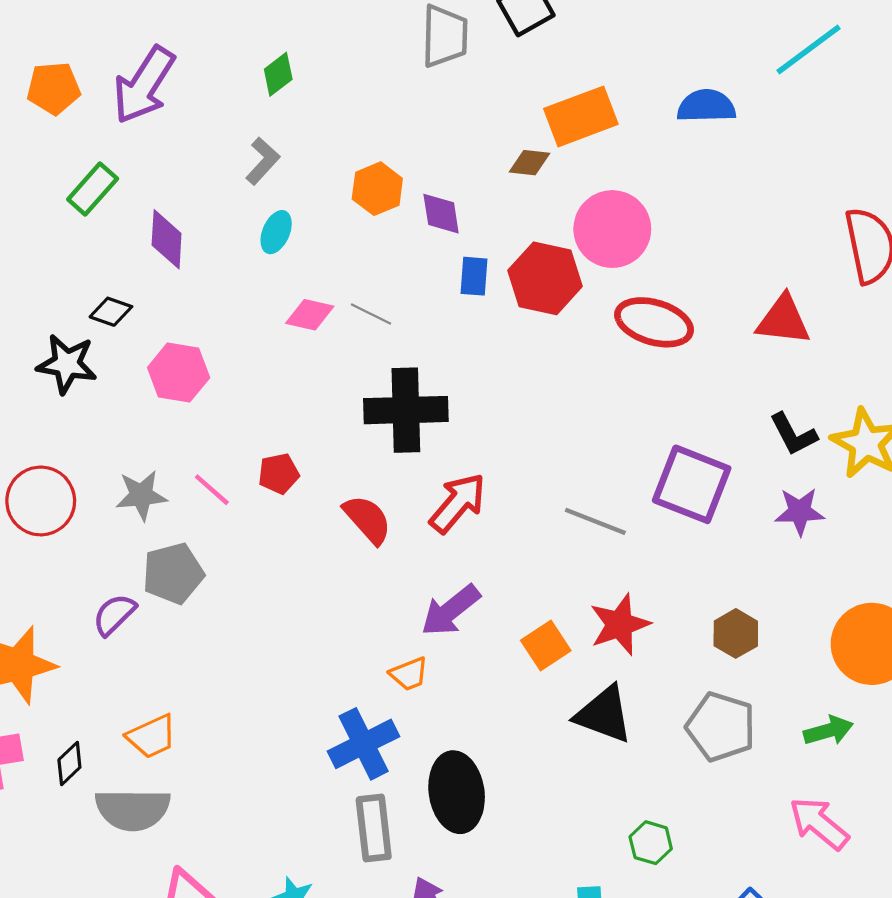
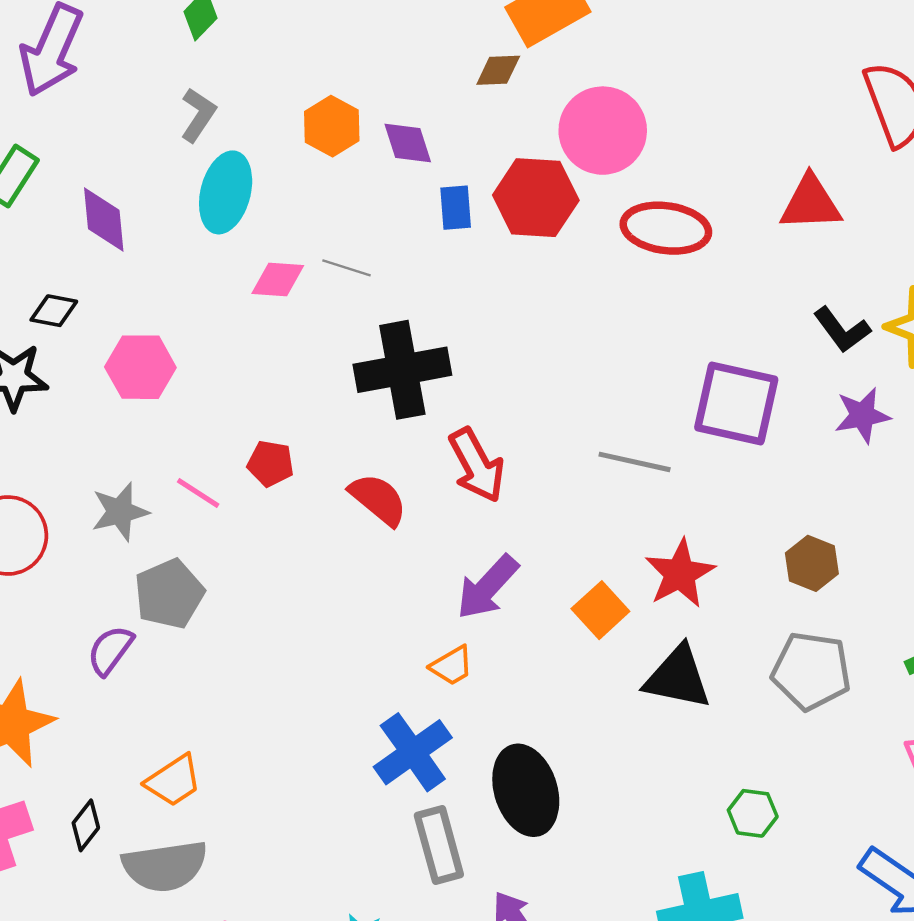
cyan ellipse: (276, 232) -> (226, 192), size x1.6
red pentagon: (279, 474) -> (270, 463), turned 30
red arrow: (458, 503) -> (477, 465), turned 120

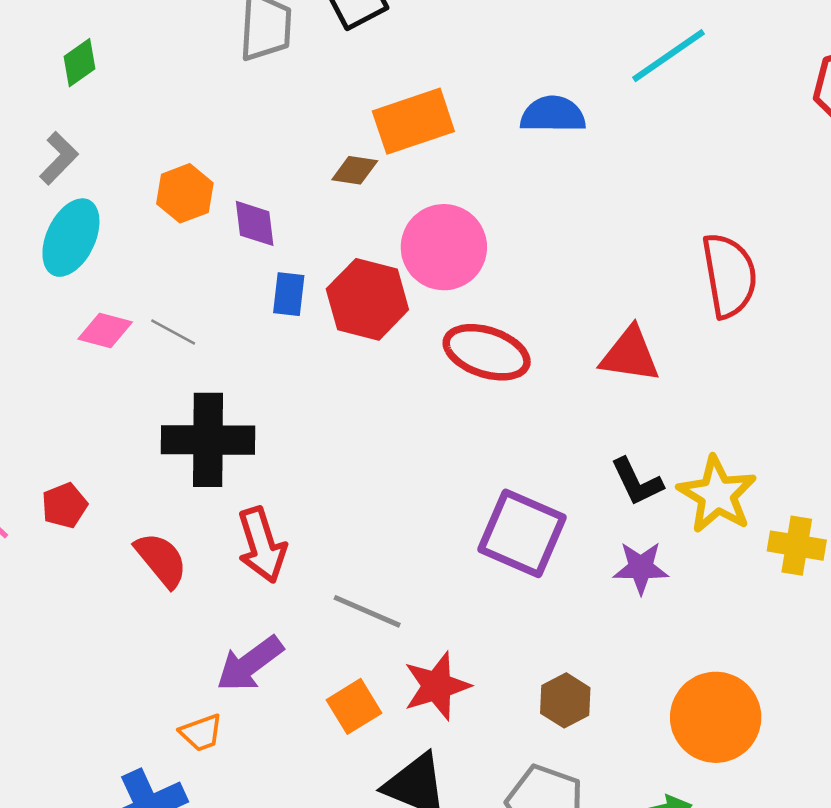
gray line: (635, 462) -> (367, 611), moved
red pentagon: (270, 463) -> (64, 506), turned 30

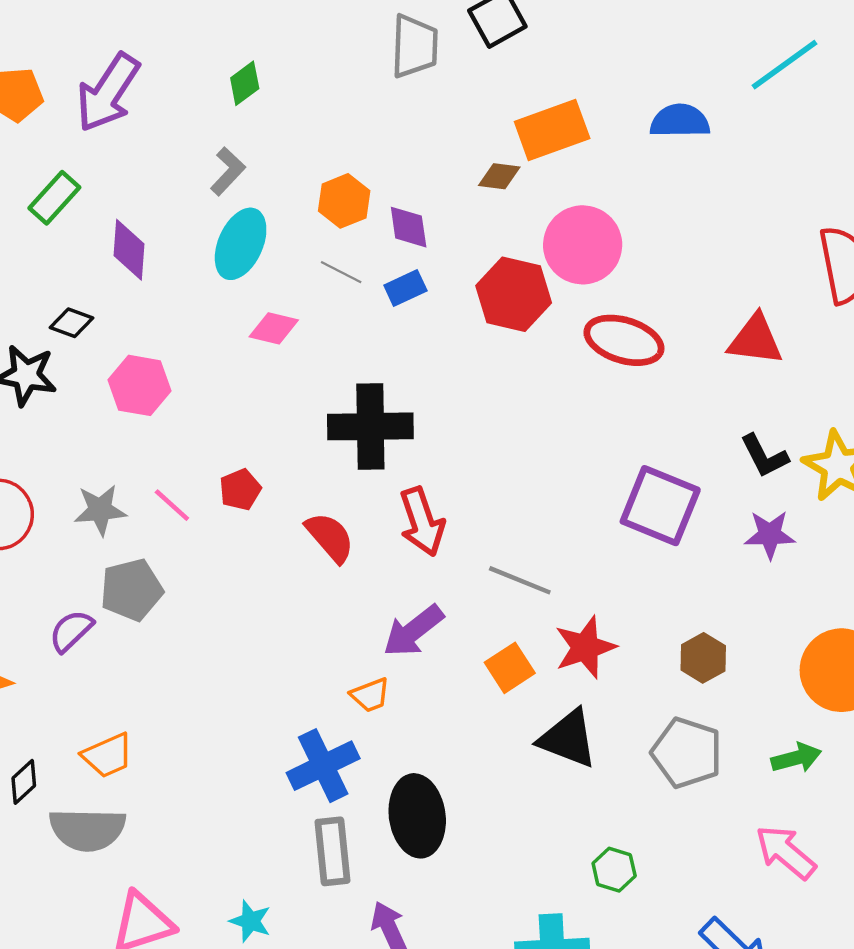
blue rectangle: (289, 294) -> (405, 288), moved, turned 60
gray line: (173, 332) -> (341, 272), moved

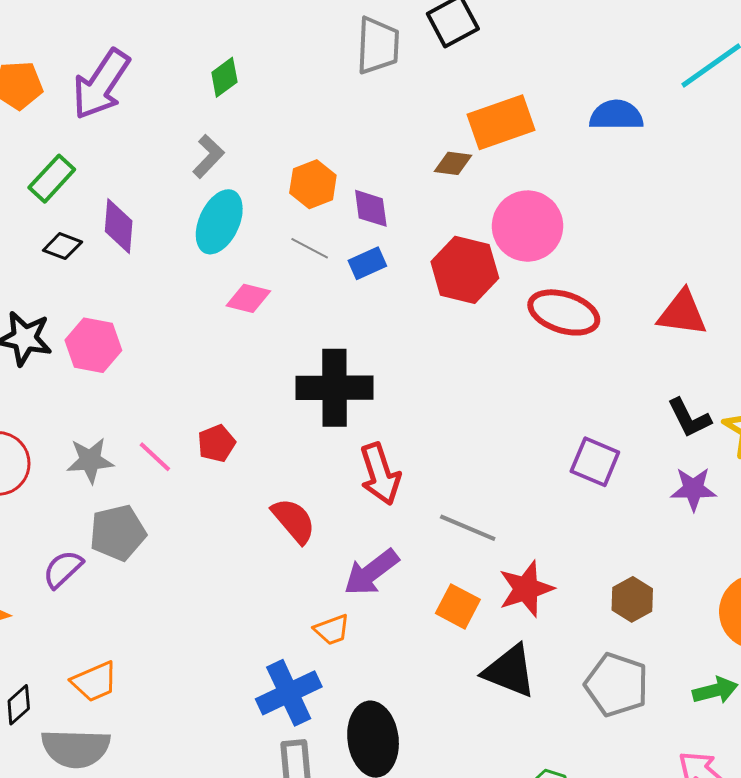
black diamond: (71, 323) -> (62, 246), moved
pink hexagon: (140, 385) -> (93, 345), moved
purple square: (660, 506) -> (595, 462), size x0.7
red semicircle: (330, 537) -> (294, 521), moved
orange square: (510, 668) -> (458, 606), turned -30

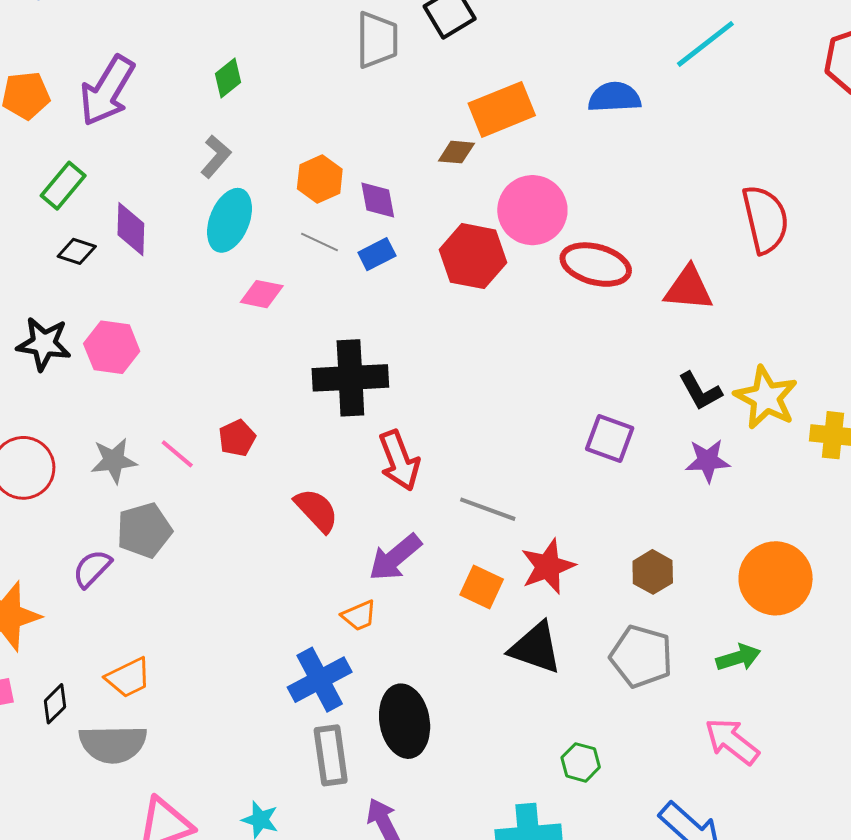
red ellipse: (564, 312) -> (596, 265), moved

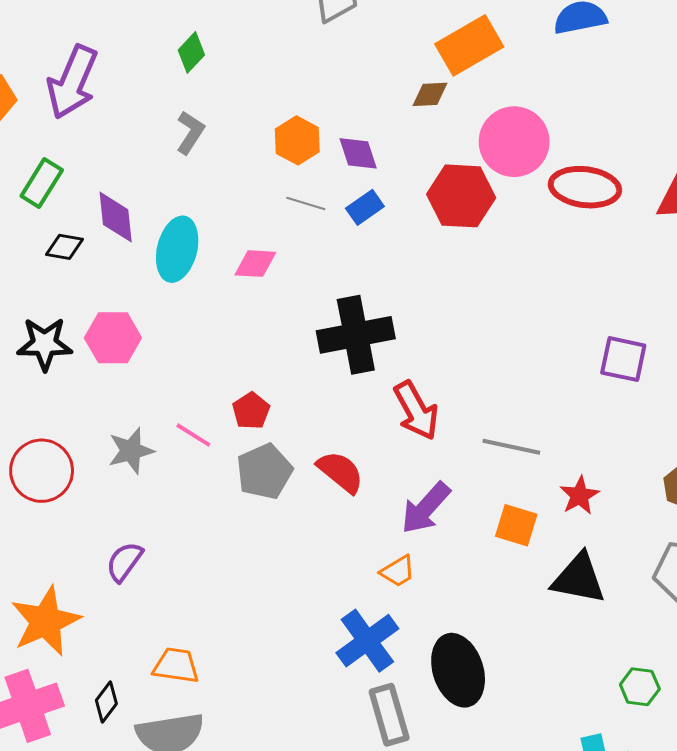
cyan ellipse: (230, 220) -> (177, 249), moved
gray pentagon: (144, 530) -> (264, 471), moved
red star: (548, 566) -> (580, 496), size x0.7
orange trapezoid: (128, 678) -> (176, 666), turned -138

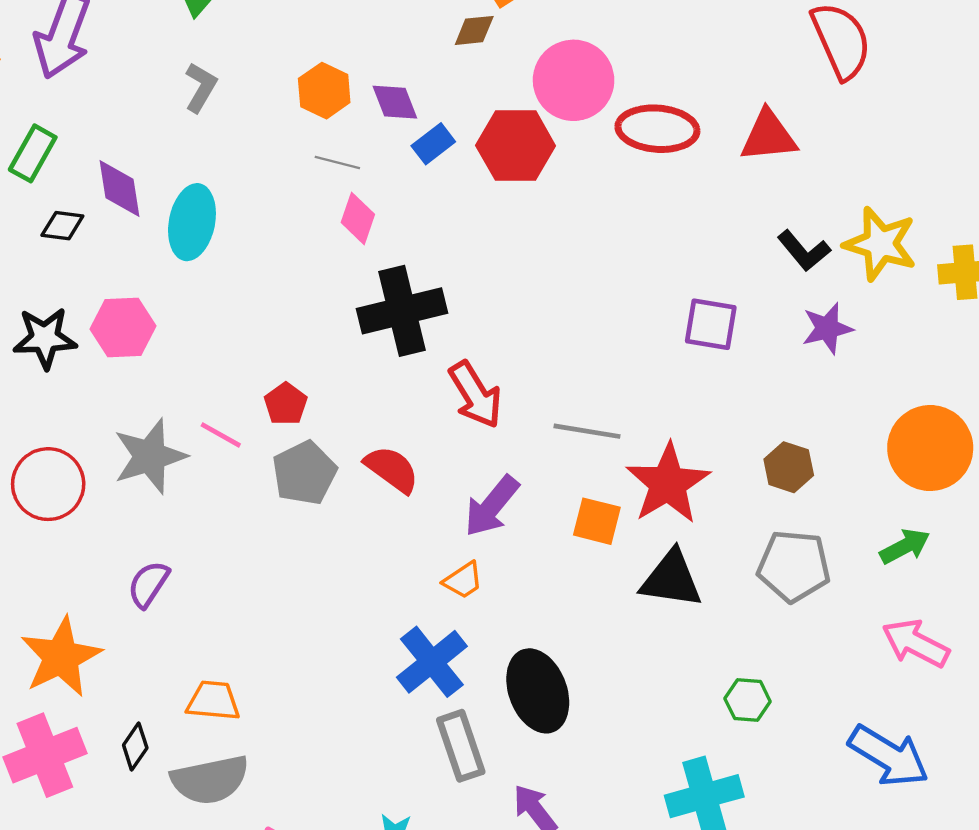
blue rectangle: (365, 207) -> (433, 144), moved
pink diamond: (255, 264) -> (358, 218), moved, turned -72
gray star: (131, 451) -> (150, 456), size x1.4
red star: (580, 496) -> (668, 483), size x1.8

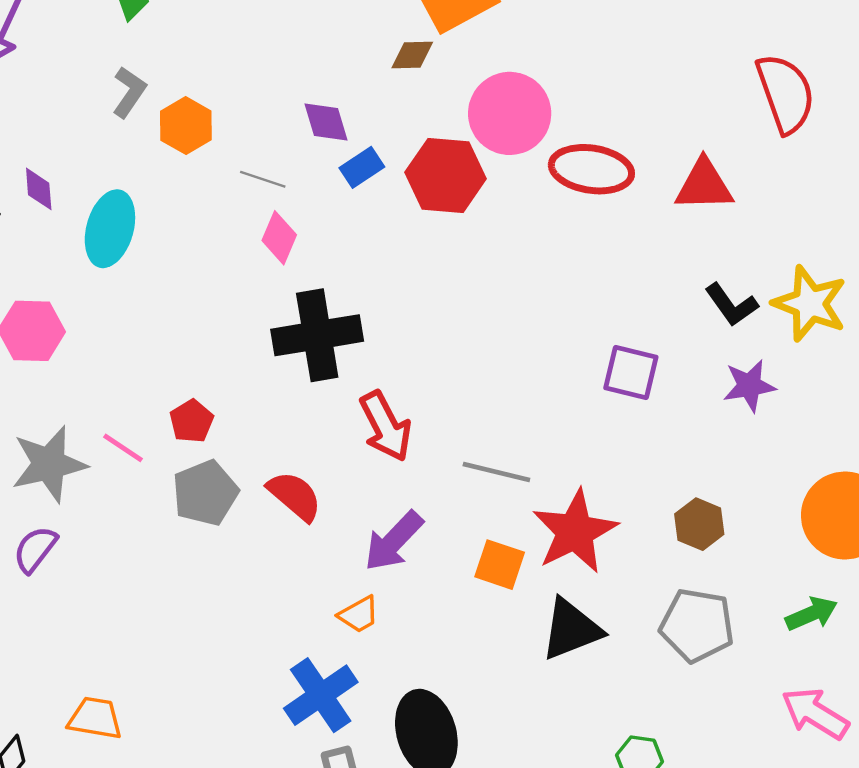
orange hexagon: (324, 91) -> (186, 126), moved
purple diamond: (119, 189) -> (39, 189), size x0.7
black triangle: (671, 579) -> (571, 629), turned -34
purple semicircle: (148, 584) -> (35, 549), moved

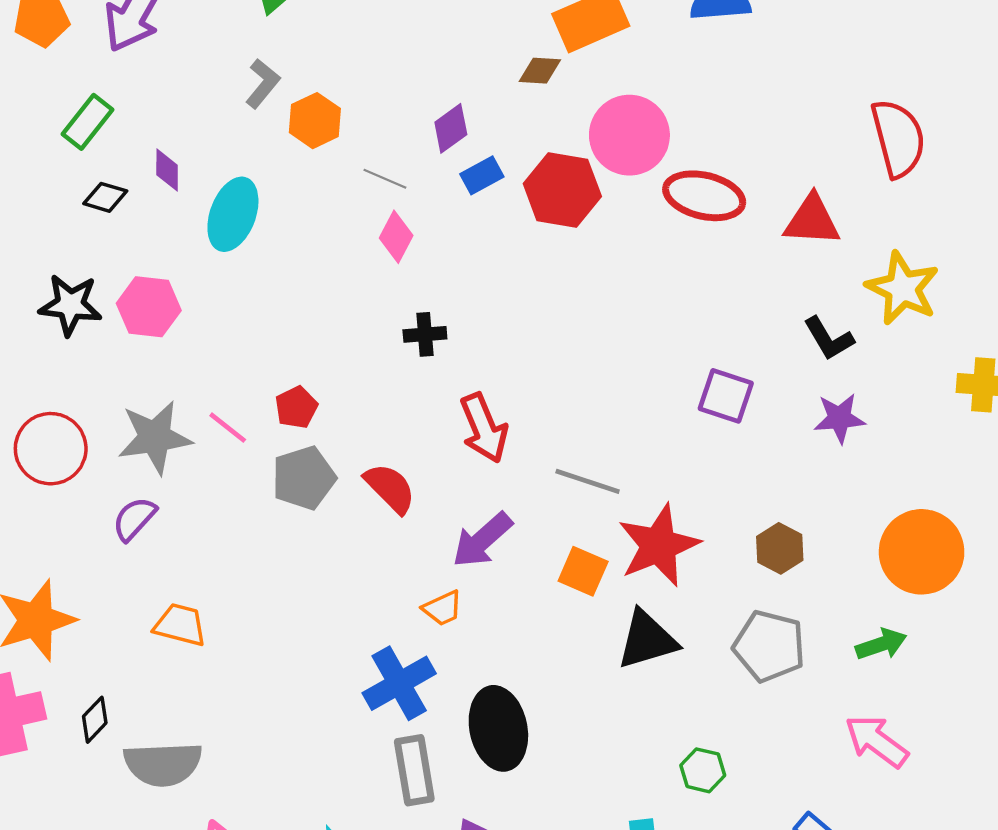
purple diamond: (326, 122) -> (451, 128), turned 66
yellow star: (810, 304) -> (903, 288), moved
black cross: (317, 335) -> (425, 334), size x0.5
orange trapezoid: (95, 718) -> (180, 625), moved

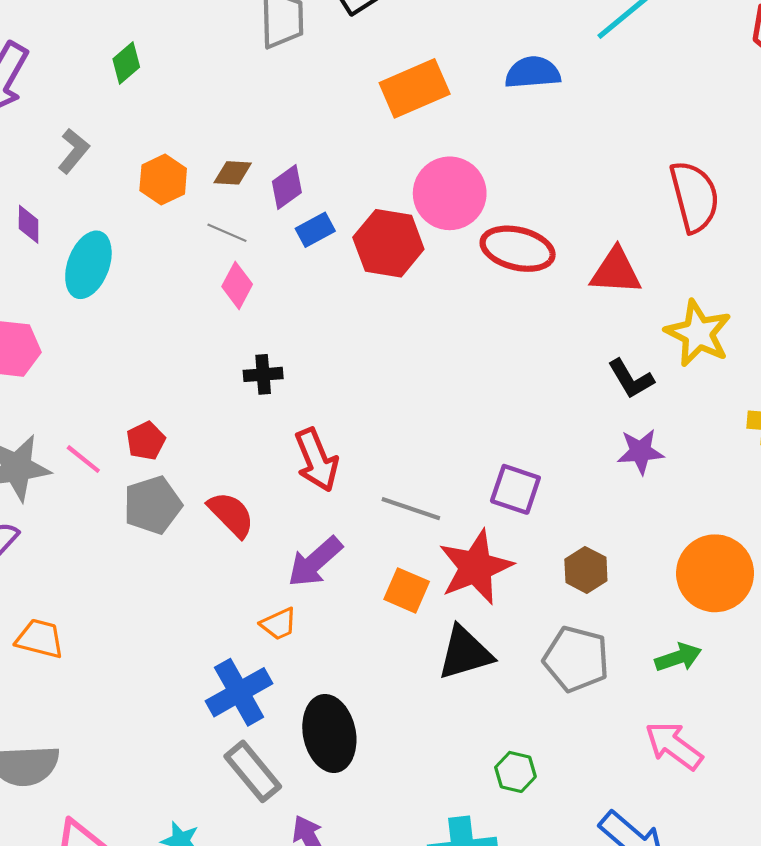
brown diamond: (540, 71) -> (233, 173), moved
gray L-shape: (263, 83) -> (74, 151), moved
purple square: (726, 396) -> (515, 489), moved
gray rectangle: (414, 770) -> (253, 771), turned -30

